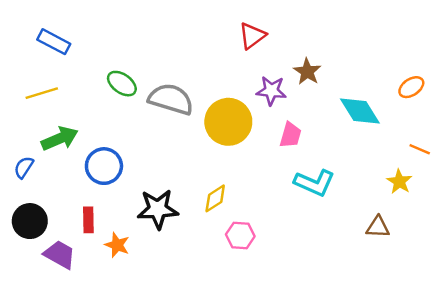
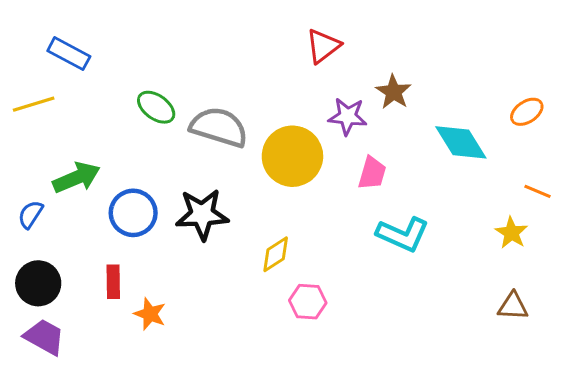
yellow line: (42, 93) -> (34, 104), moved
black star: (158, 209) -> (202, 214), moved
brown triangle: (378, 227) -> (513, 306), moved
purple trapezoid: (60, 255) -> (44, 337), moved

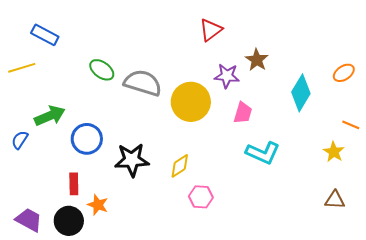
cyan diamond: (461, 142) -> (301, 93), turned 63
black star: (202, 214) -> (132, 160), moved
black circle: (38, 283) -> (69, 221), moved

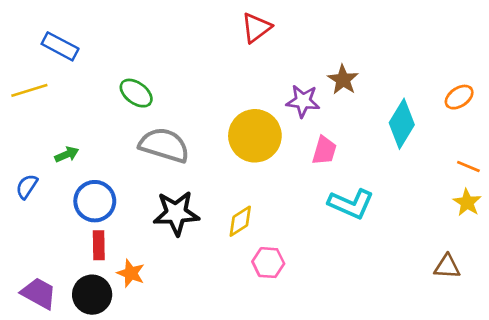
red triangle: (211, 30) -> (256, 28), moved
gray semicircle: (143, 83) -> (164, 145), moved
green arrow: (50, 116) -> (67, 154), size x0.6
blue circle: (87, 139) -> (95, 201), moved
yellow star: (334, 152) -> (467, 203), moved

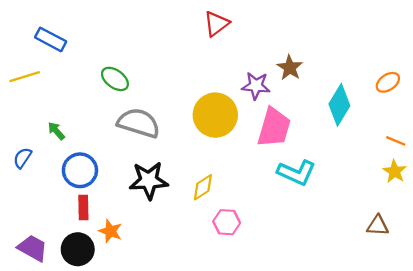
pink trapezoid: (324, 150) -> (274, 127), size x1.6
green arrow: (67, 154) -> (56, 131), turned -108

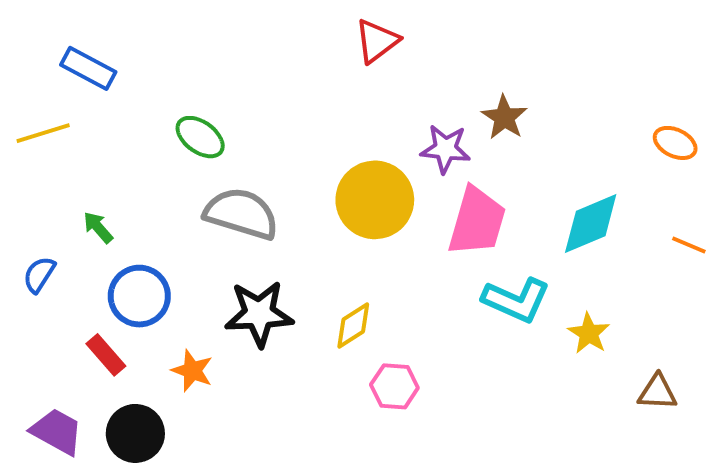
orange ellipse: (388, 82) -> (675, 143), turned 60
cyan diamond: (339, 105) -> (591, 223), moved, turned 36
yellow star: (395, 171) -> (589, 333), moved
red rectangle: (83, 208) -> (106, 355), moved, turned -40
orange star: (110, 231) -> (192, 371), moved

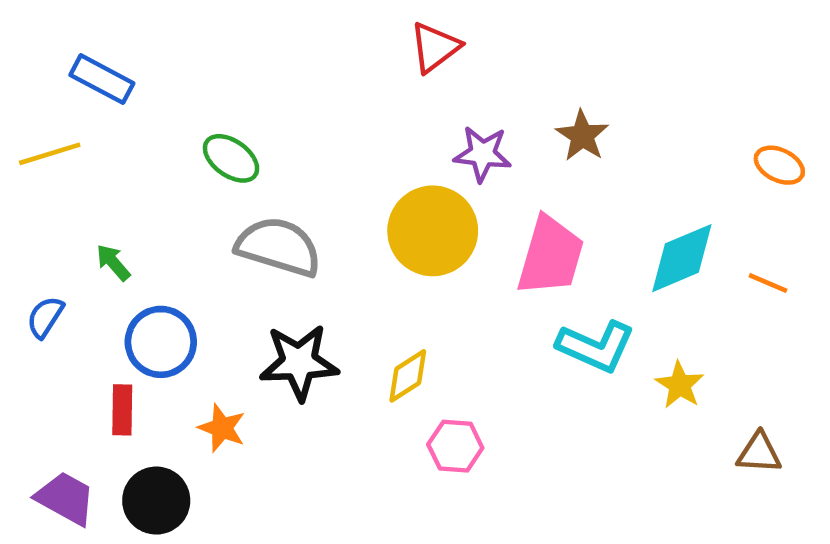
purple star: (445, 149) -> (483, 154), moved
orange line: (689, 245) -> (768, 283), moved
red rectangle: (106, 355) -> (122, 410), turned 42

